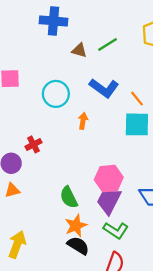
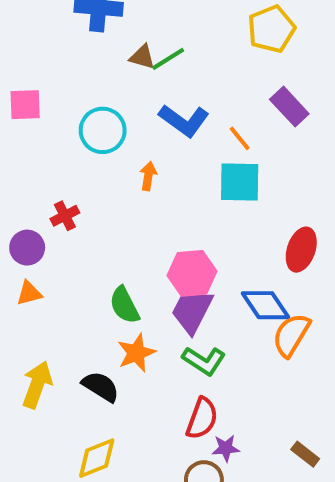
green line: (108, 45) -> (168, 59), moved
black semicircle: (78, 246) -> (101, 387), moved

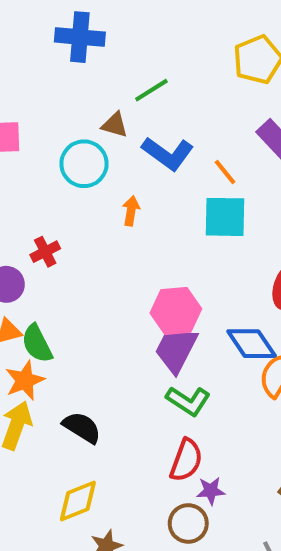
brown triangle: (142, 57) -> (115, 125), moved
green semicircle: (124, 305) -> (37, 344), moved
orange star: (136, 353) -> (25, 380), moved

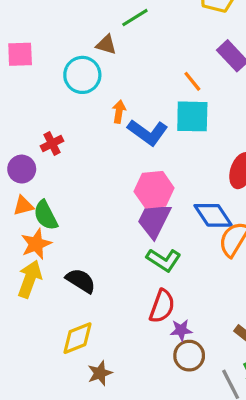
blue L-shape: (168, 154) -> (148, 132), moved
brown circle: (188, 523) -> (189, 356), moved

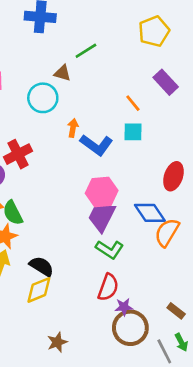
cyan square: (192, 116) -> (133, 132), size x0.7
red cross: (52, 144) -> (18, 154), size x1.5
yellow diamond: (78, 338) -> (39, 290), moved
brown circle: (189, 356) -> (130, 328), size x1.4

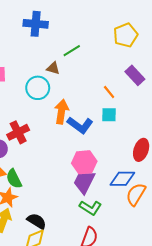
orange arrow: (73, 128) -> (61, 112), size x1.6
blue diamond: (150, 213) -> (122, 179), turned -55

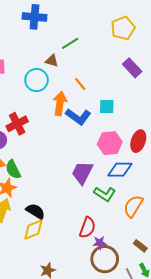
orange line: (109, 92) -> (80, 84), moved
pink hexagon: (84, 162) -> (110, 143), moved
orange semicircle: (136, 194) -> (133, 206), moved
green L-shape: (90, 208) -> (105, 194), moved

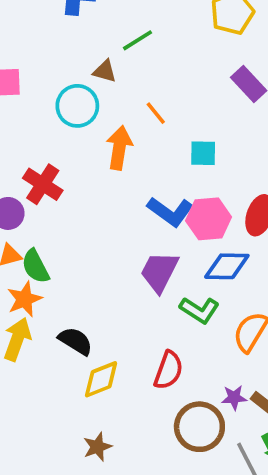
blue L-shape: (78, 117) -> (170, 212), moved
red cross: (17, 124) -> (43, 184), turned -30
yellow diamond: (33, 230) -> (101, 379), moved
purple star: (100, 243) -> (234, 398), moved

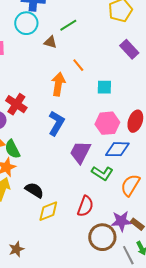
cyan circle: (77, 106) -> (26, 23), moved
blue L-shape: (170, 212) -> (56, 123), moved, turned -95
purple star: (234, 398) -> (121, 221), size x1.5
brown star: (97, 447) -> (16, 249), moved

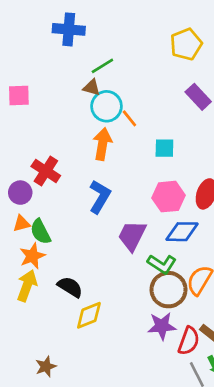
cyan circle: (26, 23) -> (107, 106), moved
green line: (68, 25) -> (102, 66), moved
red semicircle: (85, 206) -> (189, 341), moved
purple star: (121, 221) -> (162, 326), moved
brown circle: (102, 237) -> (169, 290), moved

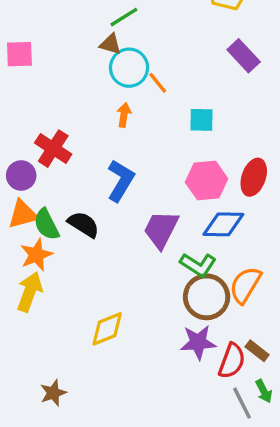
orange arrow: (102, 144) -> (124, 115), size x0.6
orange triangle: (22, 224) -> (23, 214), size x1.4
black semicircle: (70, 287) -> (84, 224), moved

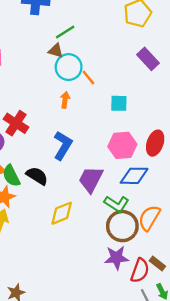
yellow diamond: (107, 329) -> (62, 213), moved

